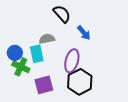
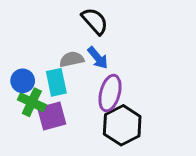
blue arrow: (84, 33) -> (98, 58), moved
purple square: (44, 85) -> (52, 116), moved

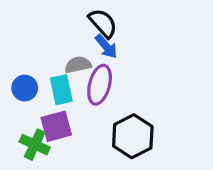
blue arrow: (98, 58) -> (106, 46), moved
purple ellipse: (110, 93) -> (100, 85), moved
green cross: (32, 102) -> (35, 145), moved

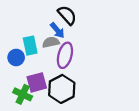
blue arrow: (106, 46) -> (57, 30), moved
cyan rectangle: (61, 90) -> (30, 46), moved
black hexagon: (133, 136) -> (62, 89), moved

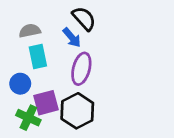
gray semicircle: (51, 42) -> (30, 31), moved
blue circle: (16, 57) -> (20, 84), moved

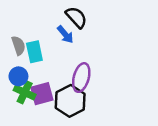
gray semicircle: (30, 31) -> (18, 46), moved, turned 84
purple ellipse: (81, 69) -> (81, 78), moved
green cross: (28, 118) -> (25, 92), moved

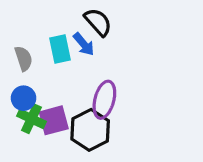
cyan rectangle: (34, 52) -> (60, 49), moved

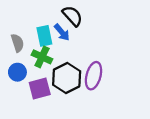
purple ellipse: (104, 100) -> (94, 76), moved
green cross: (31, 119) -> (42, 57), moved
black hexagon: (90, 130) -> (67, 78), moved

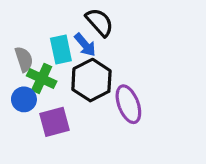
green cross: (42, 57) -> (42, 78), moved
purple ellipse: (94, 76) -> (128, 104), turned -36
black hexagon: (67, 78) -> (91, 80), moved

